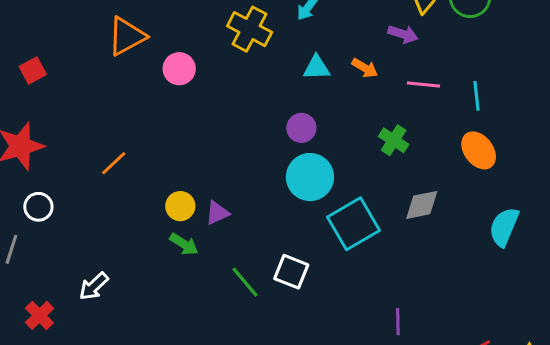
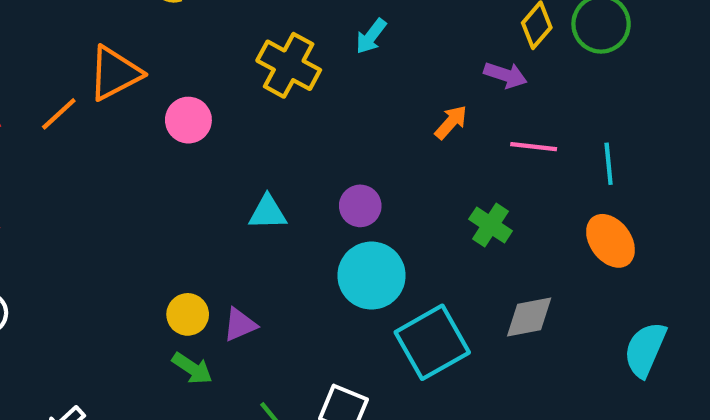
cyan triangle: (317, 68) -> (268, 212), moved
orange arrow: (365, 68) -> (451, 122), turned -80
orange line: (114, 163) -> (59, 114), moved

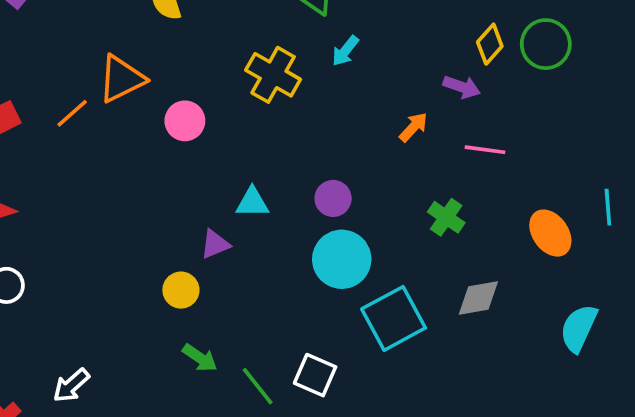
cyan line: (609, 164) -> (608, 207), moved
purple triangle: (240, 325) -> (215, 244), moved
green arrow: (192, 368) -> (200, 358), moved

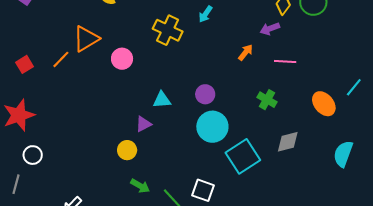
purple arrow: (462, 87) -> (270, 29), turned 144
cyan line: (608, 207) -> (354, 87), turned 48

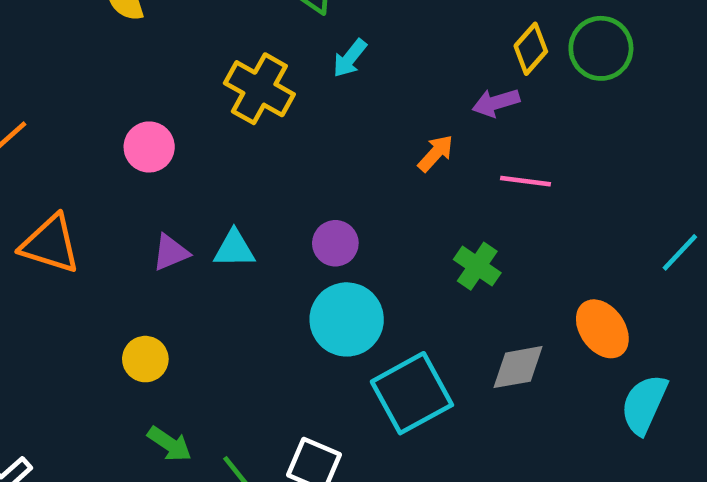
orange triangle: (86, 39) -> (50, 244), moved, turned 44
orange ellipse: (324, 104) -> (602, 329), moved
purple triangle: (144, 124) -> (171, 253), moved

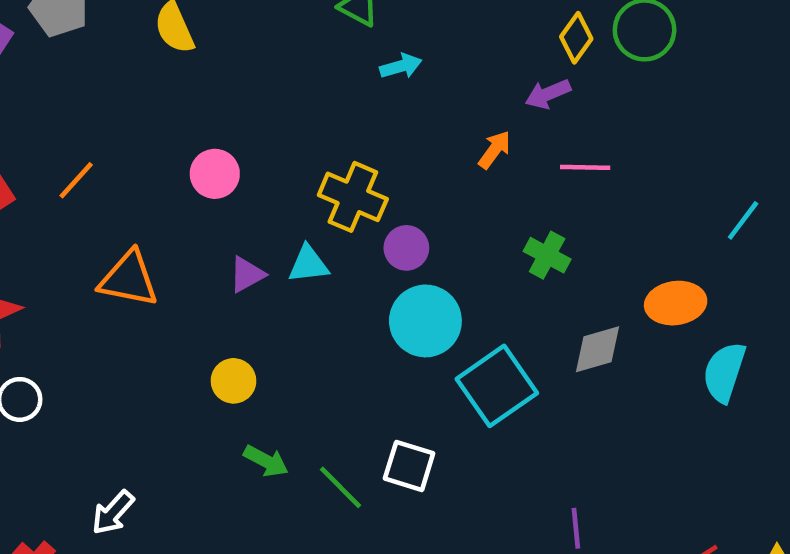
cyan arrow: (350, 58) -> (401, 66), turned -138
yellow cross: (259, 89) -> (353, 197), moved
orange ellipse: (602, 329) -> (676, 303), turned -56

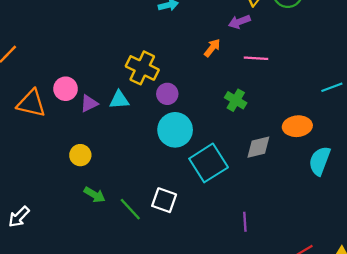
pink circle: (215, 174) -> (66, 89), moved
cyan line: (743, 220) -> (332, 87), turned 30
purple line: (576, 528) -> (245, 222), moved

